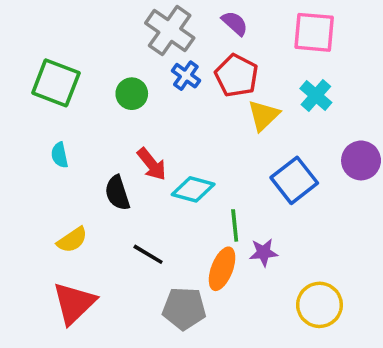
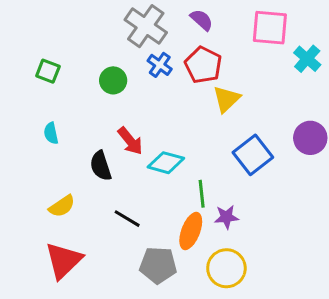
green square: (56, 83) -> (48, 71), size x0.6
cyan cross: (316, 95) -> (307, 59), moved
yellow circle: (319, 305) -> (226, 268), moved

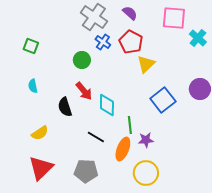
green circle: (113, 80) -> (82, 60), moved
cyan diamond: (166, 163) -> (107, 105), turned 75
black line: (127, 219) -> (96, 137), moved
gray pentagon: (158, 265) -> (86, 171), moved

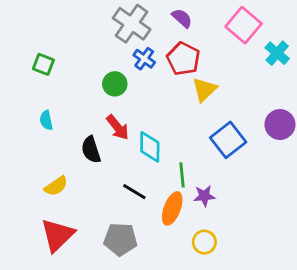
pink square: (174, 18) -> (244, 25), turned 35
yellow circle: (146, 173) -> (204, 242), size x0.7

